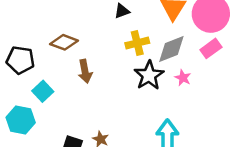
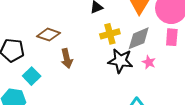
pink rectangle: (211, 48) -> (172, 37), turned -48
black star: (149, 75) -> (120, 61), turned -30

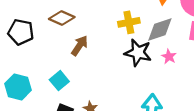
brown arrow: (67, 58) -> (80, 46), turned -138
cyan square: (32, 76) -> (59, 81), moved

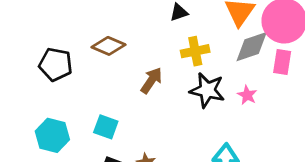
gray diamond: (160, 30) -> (252, 47), moved
brown arrow: (80, 46) -> (151, 80), moved
cyan square: (59, 81) -> (106, 127), turned -30

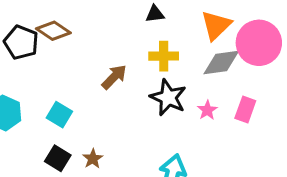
brown diamond: (108, 46) -> (53, 31), moved
pink rectangle: (282, 62) -> (245, 110), moved

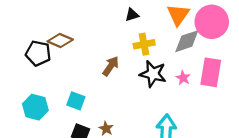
pink rectangle: (245, 110) -> (211, 72), size x1.5

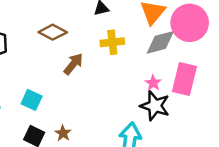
brown diamond: (60, 40) -> (53, 32), moved
black star: (153, 74) -> (155, 106), moved

